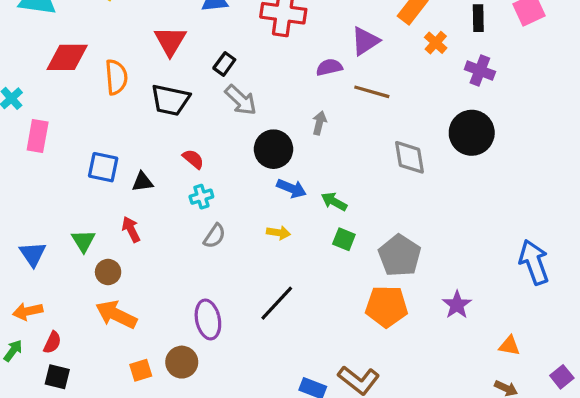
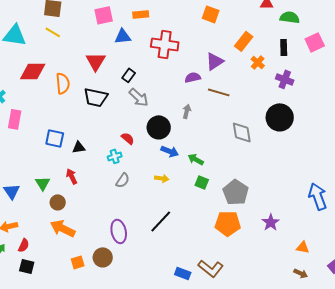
red semicircle: (193, 159) -> (128, 138), moved

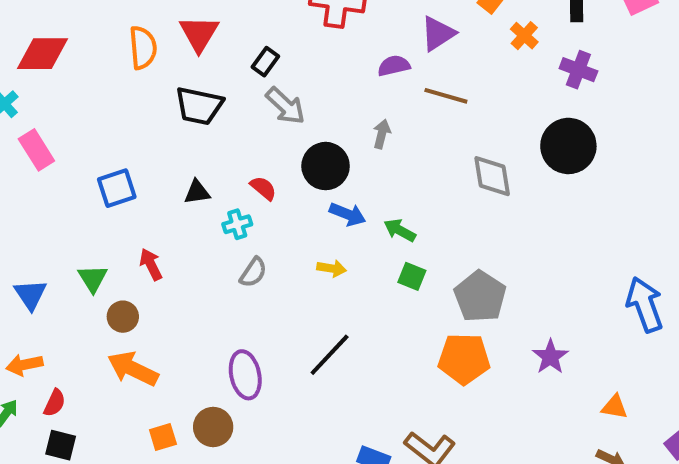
red diamond: (33, 71) -> (42, 54), moved
orange semicircle: (63, 83) -> (143, 48), moved
pink rectangle: (15, 119) -> (36, 150), turned -42
blue square: (55, 138) -> (117, 188), turned -30
black triangle: (79, 147) -> (197, 192), moved

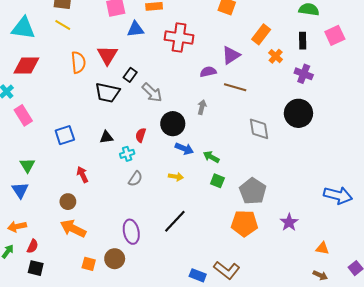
black rectangle: (265, 62) -> (130, 75), moved
red semicircle: (263, 188) -> (141, 135), turned -112
green triangle: (93, 278) -> (27, 165), moved
blue arrow: (645, 305) -> (338, 195), turned 124
orange square: (163, 437) -> (89, 264), turned 32

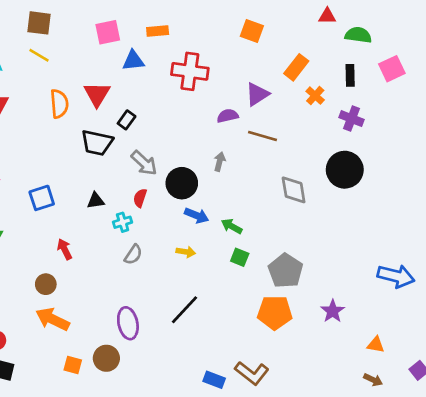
gray arrow: (152, 93) -> (144, 163), moved

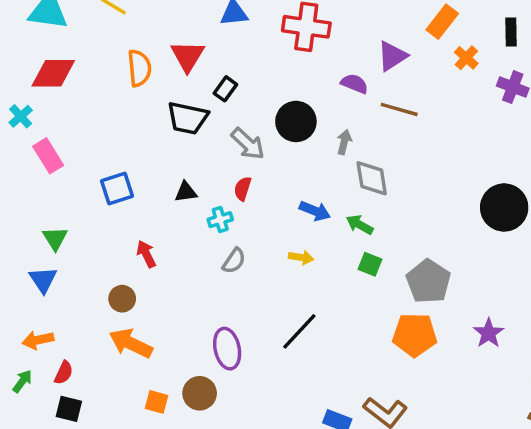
purple semicircle: (228, 116) -> (354, 84), turned 35
black circle: (345, 170) -> (504, 207), moved
black circle: (182, 183) -> (296, 121), moved
gray diamond: (294, 190) -> (372, 178), moved

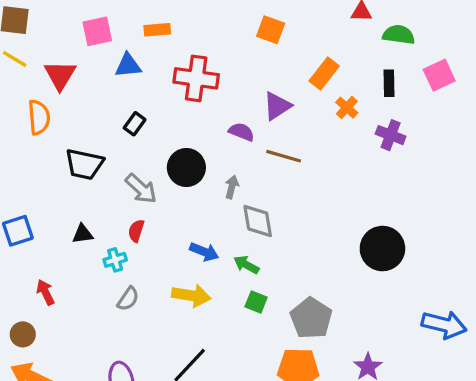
red triangle: (188, 56) -> (60, 75), moved
black rectangle: (225, 89) -> (135, 124), moved
yellow arrow: (301, 257) -> (191, 296), size x1.6

